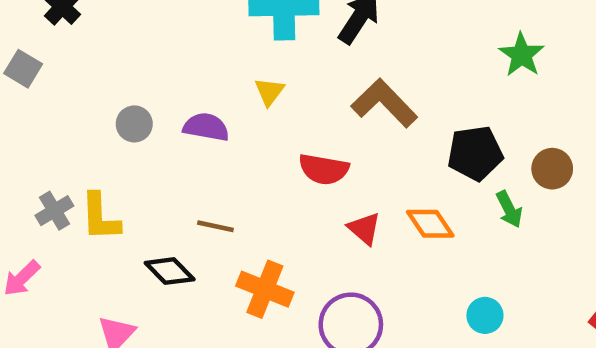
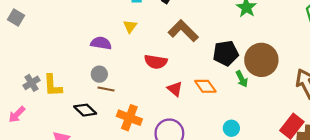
gray circle: (134, 124) -> (99, 74), moved
brown circle: (552, 169) -> (261, 60), size x1.8

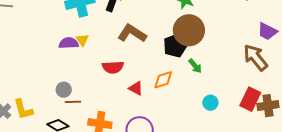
purple semicircle: (101, 43) -> (69, 43), moved
brown circle: (261, 60) -> (189, 30), moved
orange diamond: (205, 86) -> (163, 80), turned -60
cyan circle: (231, 128) -> (210, 103), moved

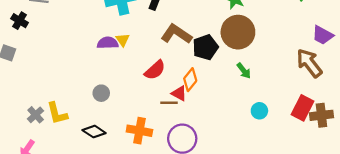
black pentagon: (175, 46) -> (205, 47), moved
red semicircle: (113, 67) -> (155, 70), turned -40
orange diamond: (163, 80) -> (190, 80), moved, turned -35
brown line: (73, 102) -> (169, 103), moved

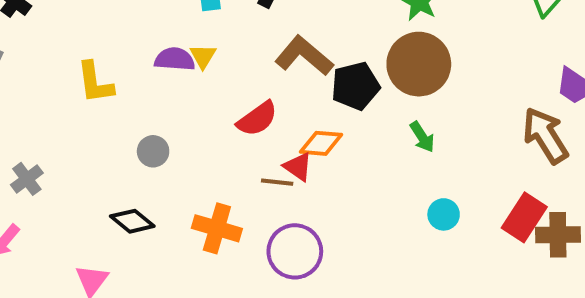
orange diamond: (190, 80) -> (321, 143), turned 50
yellow L-shape: (57, 113) -> (95, 83), moved

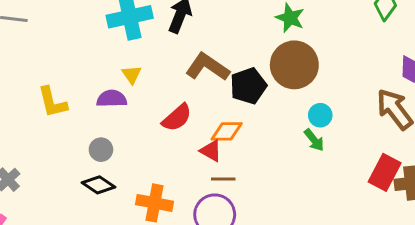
purple semicircle: (175, 59) -> (112, 99), moved
green arrow: (422, 137) -> (314, 140), moved
brown line: (277, 182) -> (223, 179), moved
cyan circle: (444, 214) -> (320, 115), moved
black diamond: (132, 221) -> (98, 185), moved

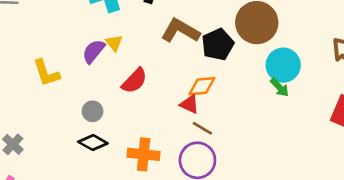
purple semicircle: (112, 99) -> (94, 51), moved, turned -45
cyan circle: (320, 115) -> (283, 65), size x1.6
red semicircle: (177, 118) -> (134, 81), moved
brown line: (223, 179) -> (202, 128), turned 35

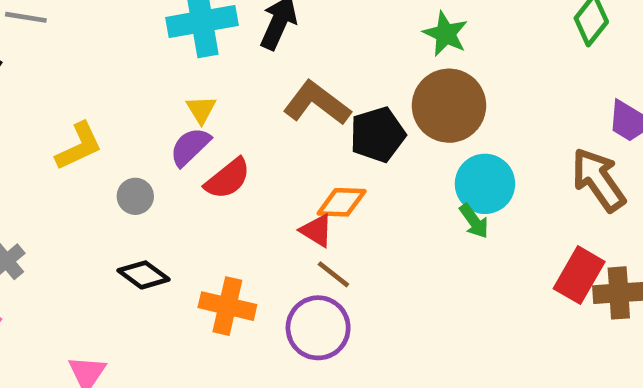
purple semicircle: (94, 51) -> (190, 147), moved
yellow L-shape: (46, 73) -> (79, 146), turned -104
gray circle: (93, 111) -> (135, 196), moved

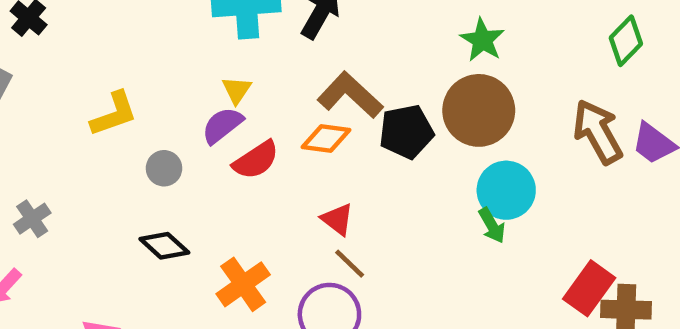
brown arrow: (598, 180) -> (598, 132), moved
orange diamond: (342, 202) -> (326, 139), moved
orange cross: (227, 306) -> (243, 284), turned 36

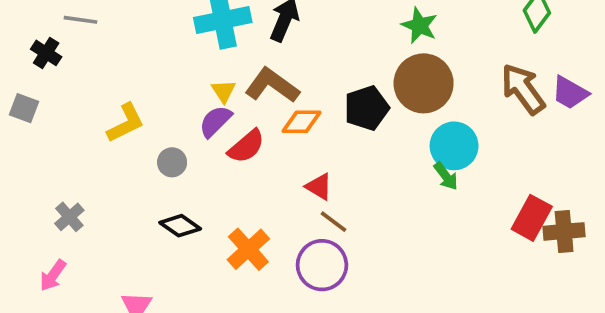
brown L-shape: (350, 95) -> (272, 85), moved

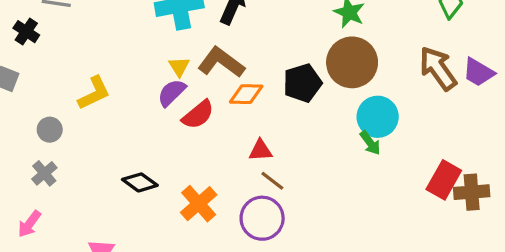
gray circle: (172, 162) -> (50, 130), moved
red triangle: (319, 187) -> (260, 150), turned -35

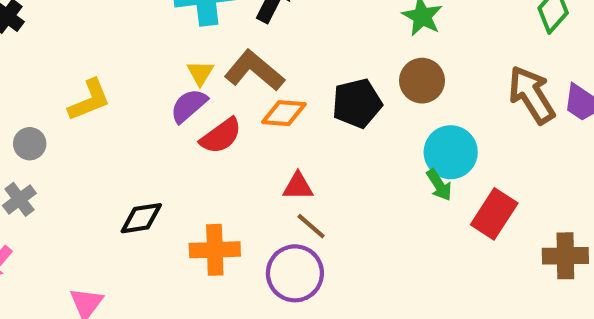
brown circle: (352, 62) -> (422, 81), size x0.7
red rectangle: (444, 180) -> (494, 214), moved
black diamond: (140, 182) -> (141, 218), turned -48
orange cross: (199, 204) -> (215, 250), turned 36

